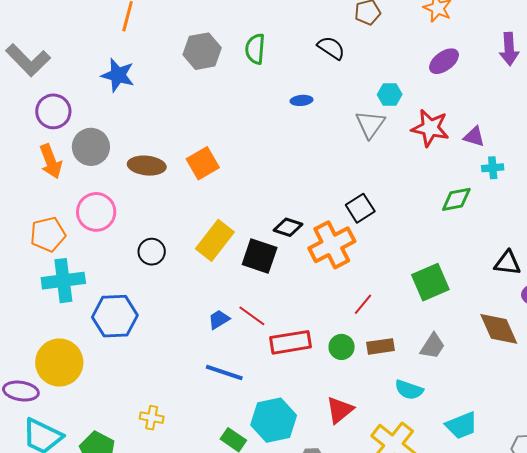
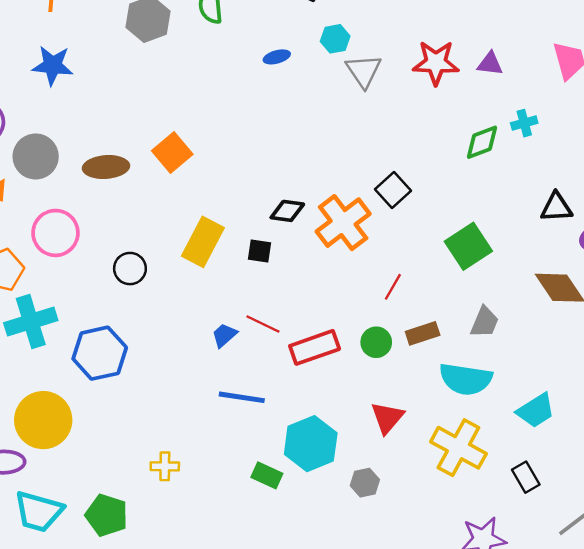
cyan hexagon: (390, 95) -> (335, 39), moved
cyan cross: (493, 168) -> (524, 123), moved
black square: (360, 208) -> (393, 190), moved
black square: (260, 256) -> (260, 251), size x0.6
cyan semicircle: (409, 390) -> (466, 379), size x1.5

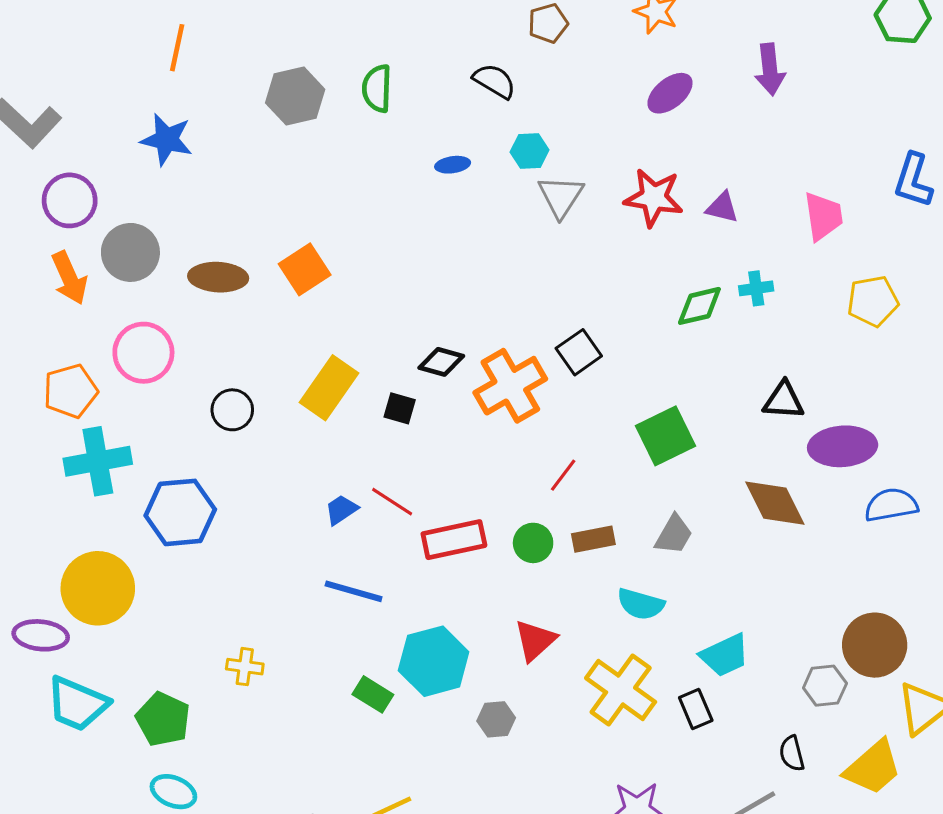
cyan semicircle: (466, 379) -> (641, 604), size x0.7
black rectangle: (526, 477) -> (696, 709), moved

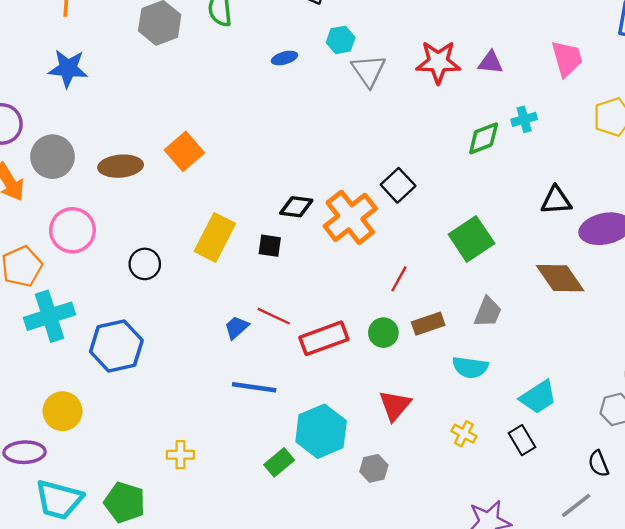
yellow circle: (98, 588) -> (62, 411), size x0.7
yellow cross: (621, 690) -> (464, 434), size x0.5
green rectangle: (373, 694) -> (279, 462), turned -64

